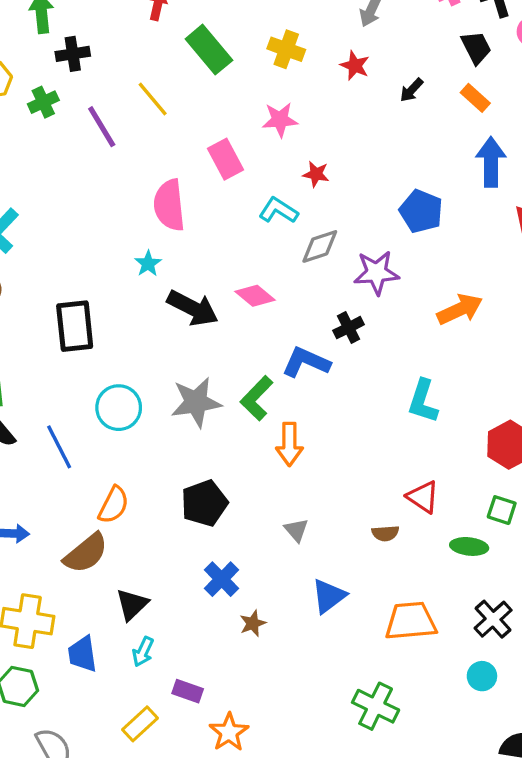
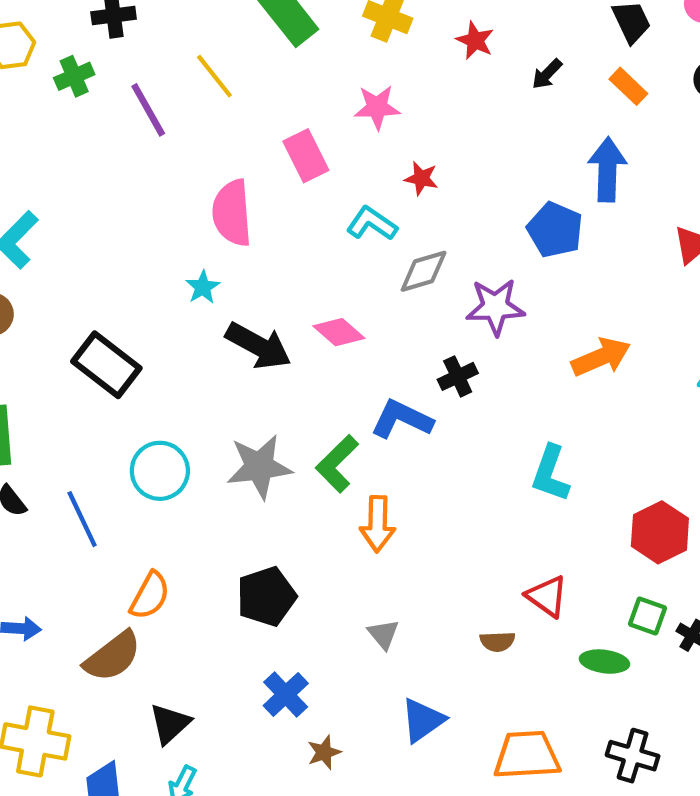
blue arrow: (491, 162) -> (607, 170), moved
black rectangle: (75, 326) -> (106, 365), turned -48
black cross: (493, 619) -> (633, 756), turned -33

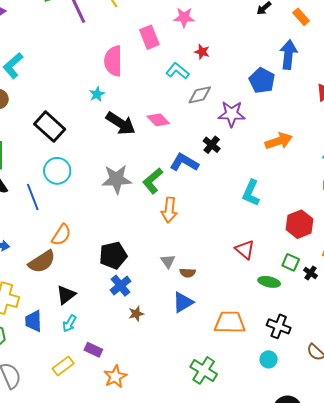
black cross: (458, 376) -> (212, 145), turned -30
cyan circle: (160, 471) -> (57, 171), moved
black pentagon: (266, 597) -> (113, 255), moved
brown semicircle: (497, 642) -> (188, 273), moved

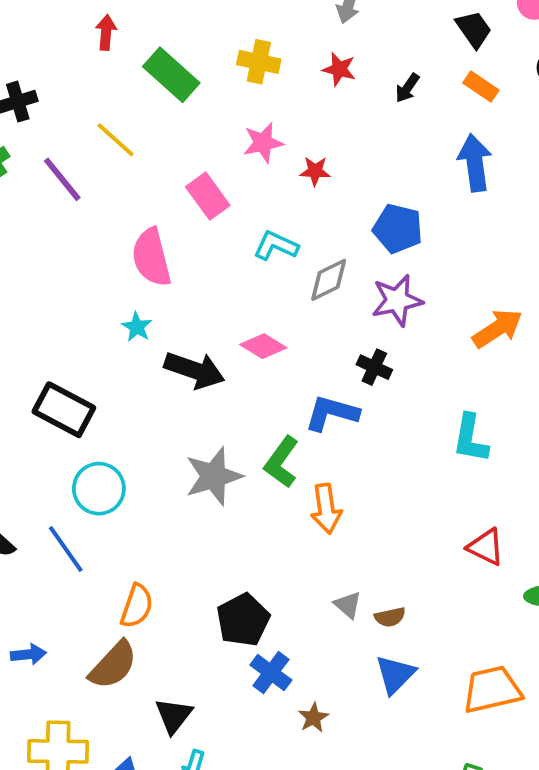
red star: (202, 52) -> (315, 171), moved
blue pentagon: (262, 80) -> (398, 229), moved

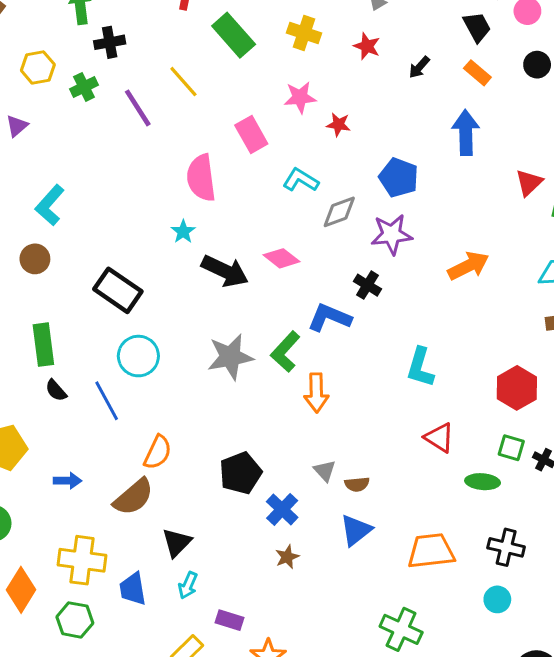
cyan L-shape: (470, 438) -> (420, 367), moved
blue cross: (271, 673) -> (282, 509), moved

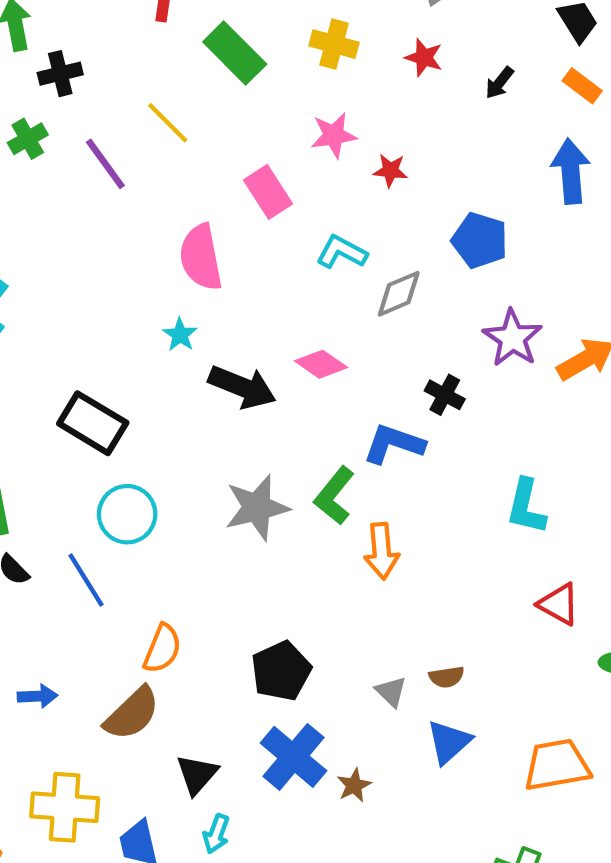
purple star: (392, 234) -> (512, 338), moved, turned -30
gray triangle: (325, 471) -> (391, 692), moved
blue cross: (282, 509) -> (294, 757), moved, size x1.4

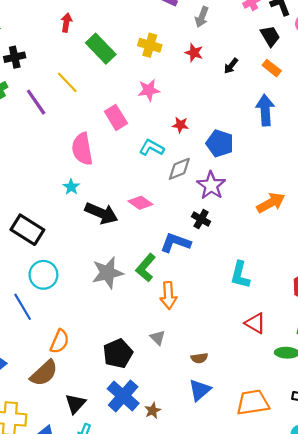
red star: (390, 171) -> (180, 125), moved
purple star: (512, 338) -> (211, 185), moved
gray triangle: (391, 692) -> (158, 338), moved

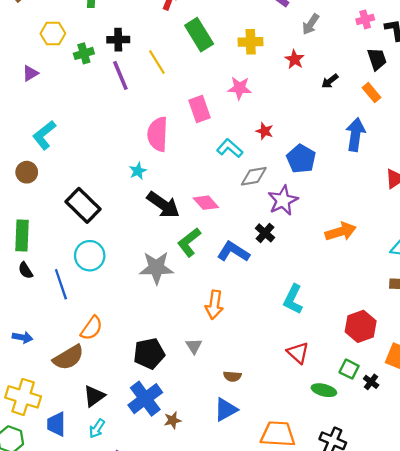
yellow cross: (150, 45) -> (251, 42), turned -30
black cross: (15, 57) -> (118, 40), moved
green L-shape: (146, 268) -> (189, 242), moved

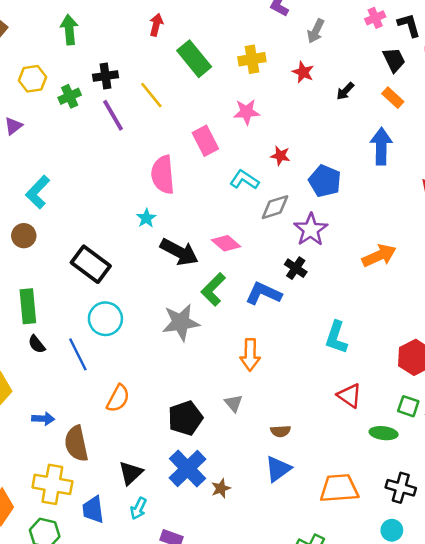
brown semicircle: (68, 357) -> (76, 444), moved, turned 116

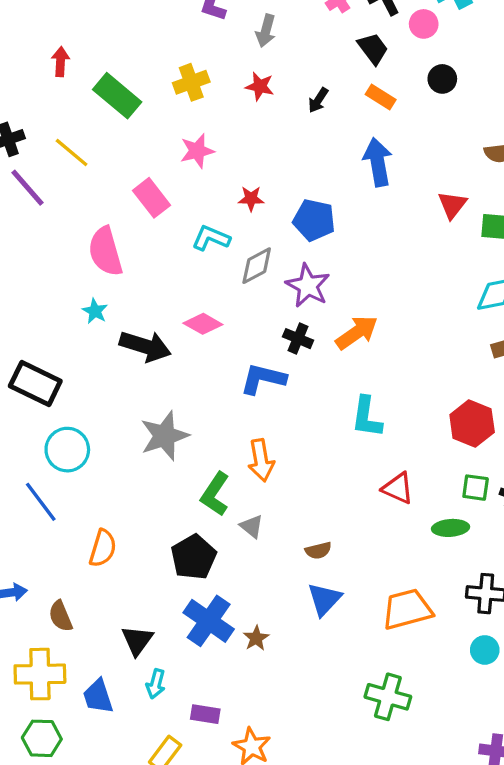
orange arrow: (379, 256) -> (357, 333), moved
green L-shape: (213, 289) -> (215, 494), moved
brown semicircle: (76, 444) -> (61, 616), size x0.7

